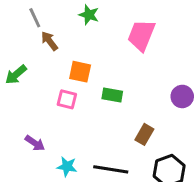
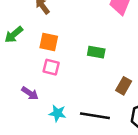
orange square: (80, 72) -> (49, 42), moved
pink square: (67, 99) -> (51, 67), moved

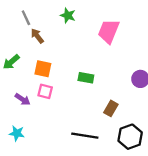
purple arrow: (30, 93) -> (22, 99), moved
cyan star: (57, 113) -> (17, 133), moved

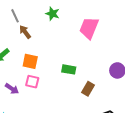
brown rectangle: (111, 108) -> (88, 89), moved

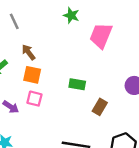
green star: (52, 14) -> (71, 15), moved
brown arrow: (25, 32) -> (29, 52), moved

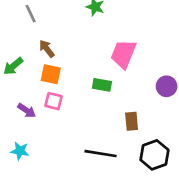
pink trapezoid: (101, 36) -> (123, 54), moved
brown rectangle: (100, 107) -> (132, 121), moved, turned -35

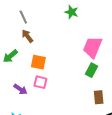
brown arrow: (47, 49) -> (27, 36), moved
green rectangle: (102, 85) -> (92, 70), moved, turned -72

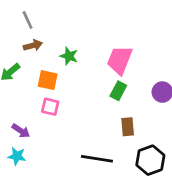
green star: (71, 12) -> (69, 56), moved
brown arrow: (27, 36) -> (33, 45), turned 112
purple arrow: (20, 89) -> (21, 131), moved

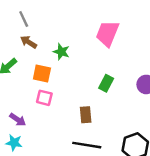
brown arrow: (33, 45) -> (29, 42), turned -133
pink trapezoid: (120, 60) -> (107, 34), moved
brown rectangle: (128, 127) -> (86, 115), moved

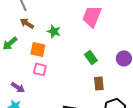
green rectangle: (106, 83) -> (91, 57), turned -64
brown rectangle: (86, 115) -> (99, 83), moved

